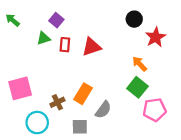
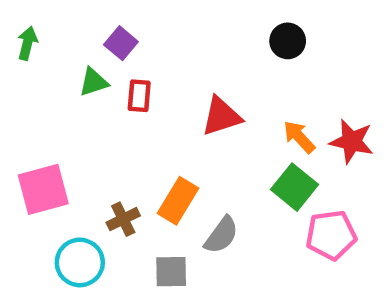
green arrow: (13, 20) -> (27, 43), turned 64
red star: (156, 37) -> (352, 141), moved, turned -30
red triangle: (92, 47) -> (221, 116), moved

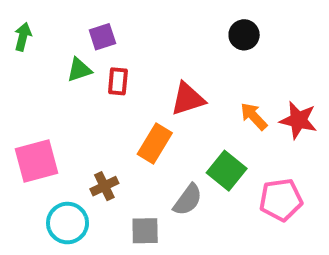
purple square: (121, 43) -> (102, 37), turned 32
green square: (295, 187) -> (227, 171), moved
orange rectangle: (178, 201) -> (155, 143), moved

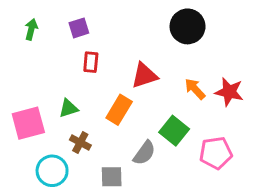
black circle: (244, 35) -> (188, 26), size x1.5
green arrow: (23, 37) -> (31, 29), moved
green triangle: (79, 70) -> (68, 108), moved
brown cross: (104, 186) -> (80, 143), turned -36

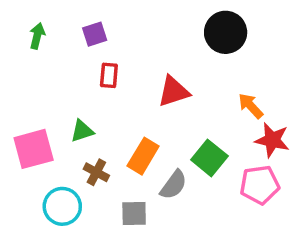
orange arrow: (195, 89) -> (251, 106), moved
red star: (229, 92) -> (272, 140), moved
orange rectangle: (119, 110) -> (143, 156), moved

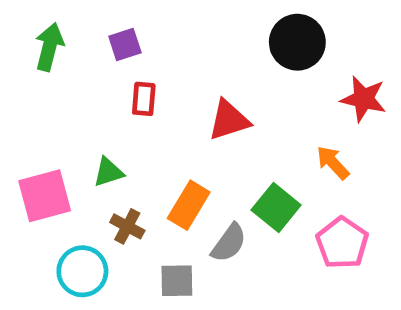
green arrow: (37, 36) -> (49, 47), size x1.4
orange arrow: (251, 106) -> (333, 163), moved
red star: (272, 140) -> (363, 99), moved
pink pentagon: (260, 185) -> (342, 243), turned -30

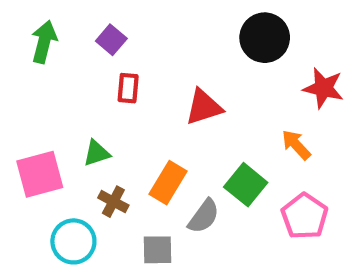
purple square: (125, 45) -> (111, 40), turned -32

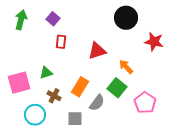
orange arrow: (296, 145) -> (126, 67), moved

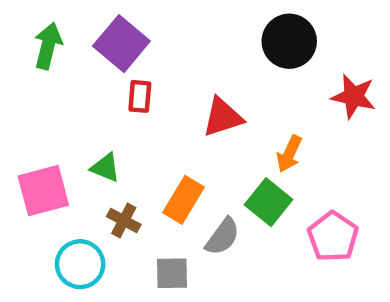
purple square: (53, 19) -> (121, 44), size x1.6
orange arrow: (126, 67) -> (289, 154), turned -112
green triangle: (46, 73) -> (105, 168), turned 40

